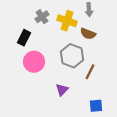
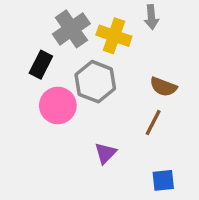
gray cross: (42, 17) -> (71, 29), size x1.5
brown semicircle: (88, 34) -> (163, 87), moved
gray hexagon: (72, 56) -> (95, 82), moved

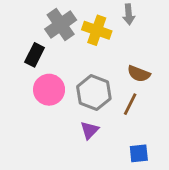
gray hexagon: (95, 82) -> (94, 93), moved

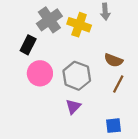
brown line: (130, 104) -> (118, 84), moved

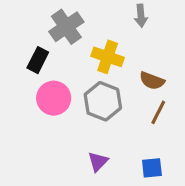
yellow cross: (79, 25) -> (108, 57), moved
purple triangle: (73, 107) -> (98, 162), moved

